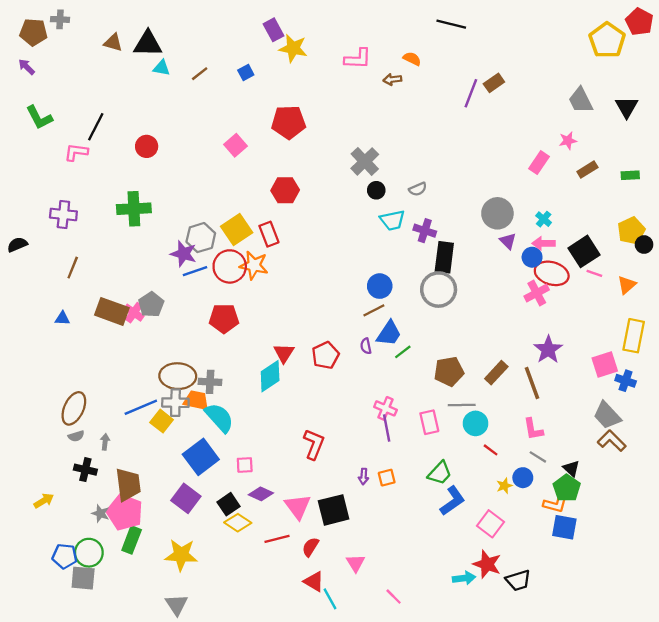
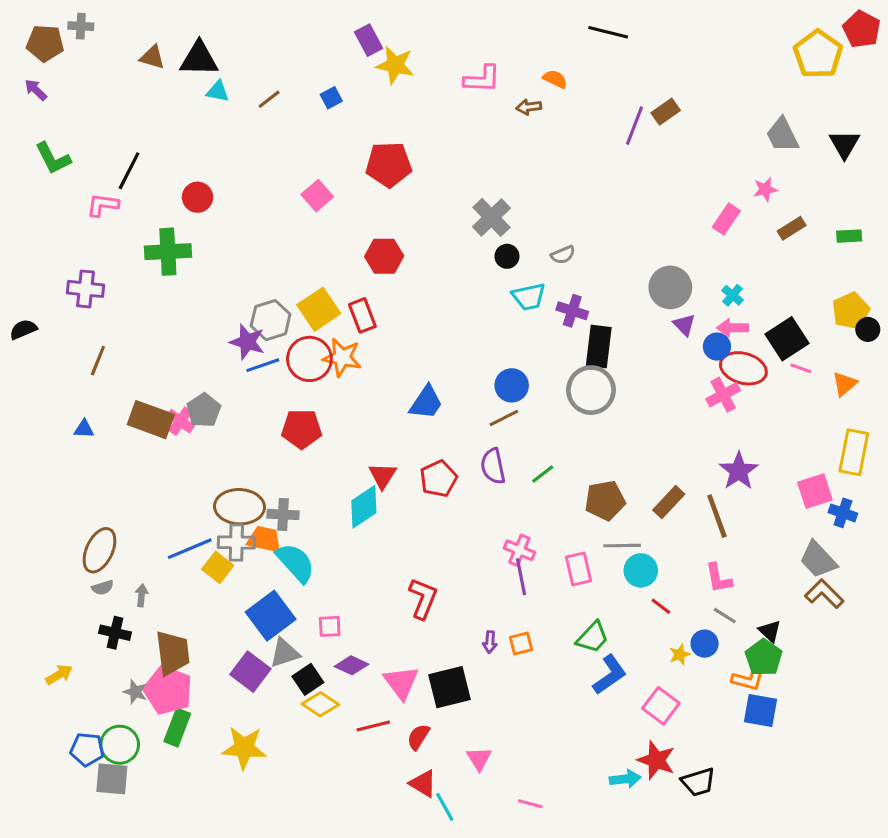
green cross: (134, 209) -> (168, 252), moved
blue trapezoid: (389, 333) -> (426, 402), moved
purple semicircle: (366, 346) -> (493, 466), size x1.6
pink line: (394, 597) -> (530, 804), turned -30
gray triangle: (177, 605) -> (285, 653), moved, turned 45

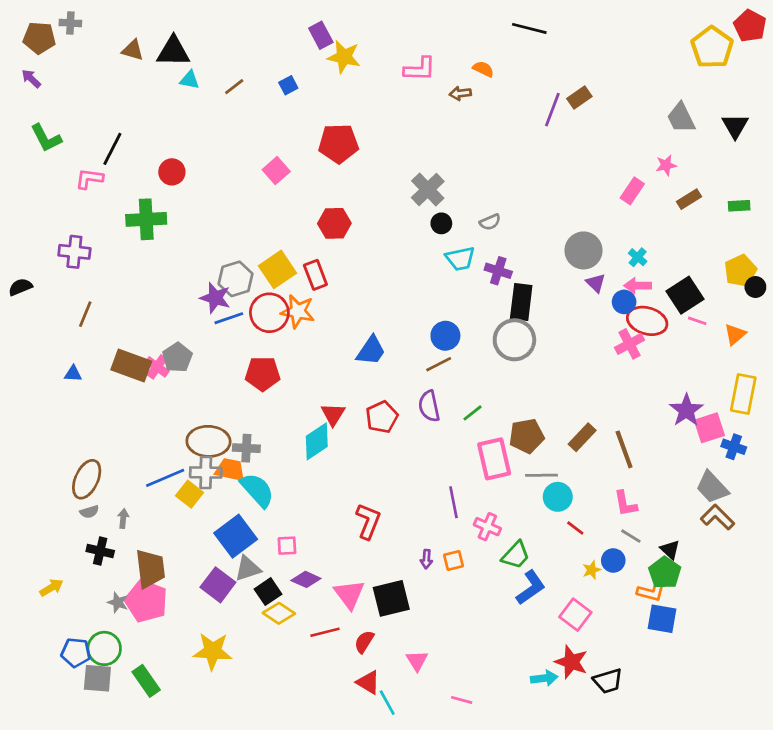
purple star: (739, 471) -> (686, 410), moved
pink cross: (519, 550) -> (487, 527), moved
pink rectangle: (579, 569) -> (494, 459), moved, size x1.4
green rectangle: (177, 728) -> (146, 681), moved, turned -56

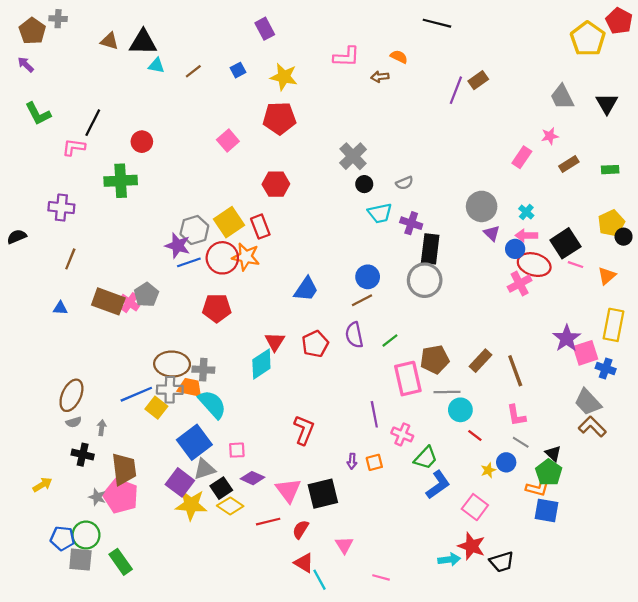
brown pentagon: (39, 38) -> (32, 31), turned 30
yellow star: (344, 57) -> (284, 77), moved
yellow star: (213, 651) -> (191, 505), moved

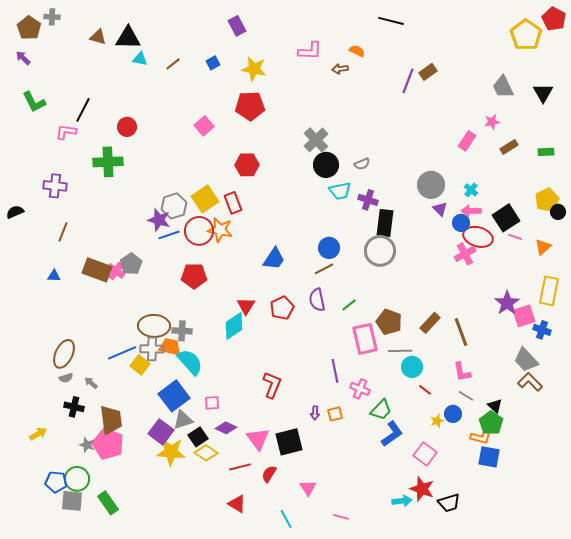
black circle: (364, 184) -> (326, 165), size x1.6
brown pentagon: (435, 360) -> (389, 322), turned 30
gray arrow: (102, 428) -> (91, 383), turned -56
red triangle: (304, 563) -> (237, 504), moved

